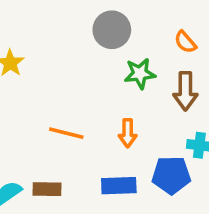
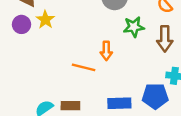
orange arrow: (128, 133) -> (106, 51), moved

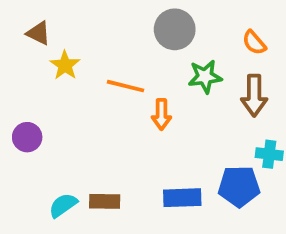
purple circle: (21, 24) -> (27, 137), moved
orange line: (84, 67) -> (126, 86), moved

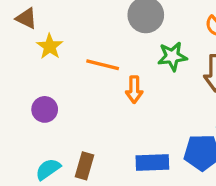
purple circle: (27, 137) -> (45, 109), moved
brown rectangle: (105, 201) -> (84, 166), turned -75

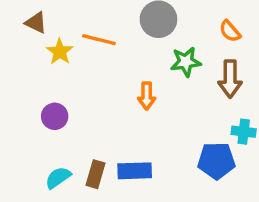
orange line: (103, 65) -> (99, 40), moved
blue rectangle: (152, 162) -> (135, 171), moved

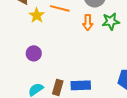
orange arrow: (147, 96) -> (88, 22), moved

